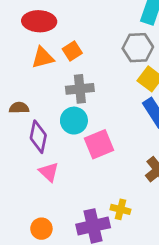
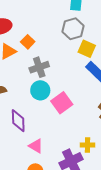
purple diamond: (38, 137) -> (18, 121), moved
pink triangle: (49, 172) -> (36, 146), moved

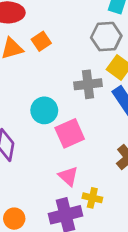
gray cross: (39, 67) -> (88, 84), moved
pink triangle: (36, 146) -> (68, 176), moved

